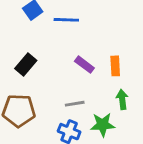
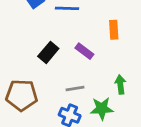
black rectangle: (26, 65) -> (48, 52), moved
orange rectangle: (115, 66) -> (114, 30), moved

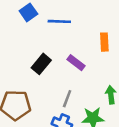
gray line: (75, 89) -> (67, 99), turned -60

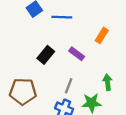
orange rectangle: (104, 42) -> (102, 35), turned 35

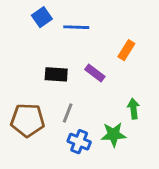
black rectangle: (46, 55) -> (56, 74), turned 54
gray line: (69, 86) -> (68, 113), moved

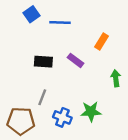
green arrow: (133, 109) -> (116, 78), moved
gray line: (68, 113) -> (42, 97), moved
brown pentagon: (28, 120) -> (21, 121), moved

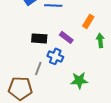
green arrow: (116, 78) -> (100, 40), moved
blue cross: (62, 117) -> (55, 56), moved

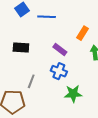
black rectangle: (39, 38) -> (21, 47), moved
blue cross: (55, 56) -> (59, 71), moved

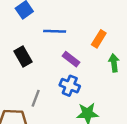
blue line: (47, 17) -> (55, 31), moved
black rectangle: (21, 47) -> (23, 57), turned 56

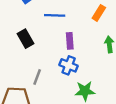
orange rectangle: (99, 39) -> (99, 13), moved
purple rectangle: (71, 59) -> (70, 41), turned 49

